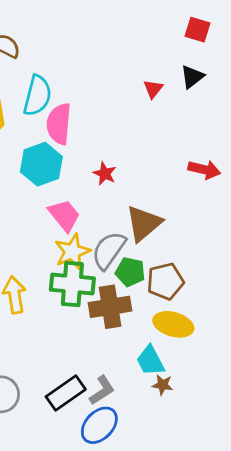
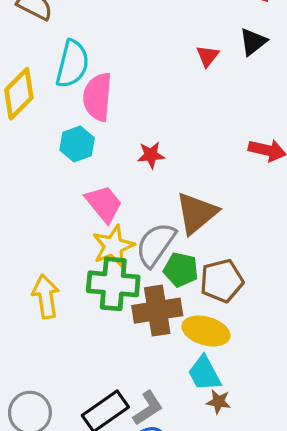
cyan hexagon: (41, 164) -> (77, 144), size x0.7
red star: (105, 174) -> (151, 155), turned -30
yellow ellipse: (173, 324) -> (206, 331), moved

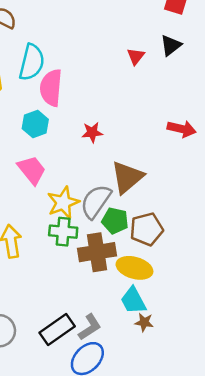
pink trapezoid: (104, 204) -> (32, 170), moved
green cross: (113, 284) -> (63, 232), size x0.7

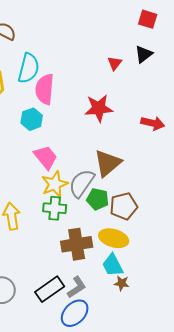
red star: (92, 132) -> (99, 108), moved, size x1.6
pink trapezoid: (32, 170) -> (46, 157), moved
brown cross: (97, 252) -> (77, 244), moved

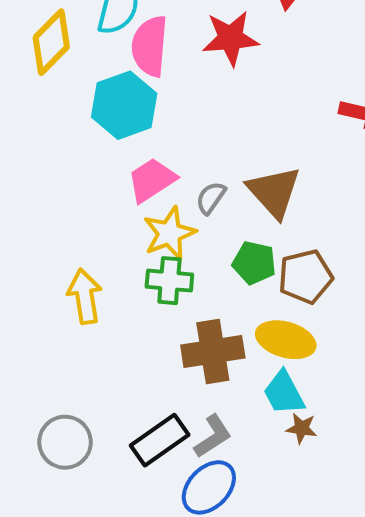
red star: (99, 108) -> (231, 38), moved
cyan hexagon: (32, 119) -> (124, 105), size x1.5
pink trapezoid: (46, 157) -> (152, 180), turned -84
brown triangle: (108, 163) -> (274, 192), turned -32
gray semicircle: (82, 183) -> (211, 198), moved, size x0.6

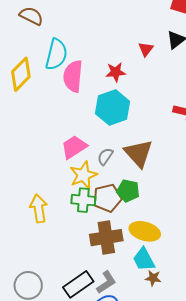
red star: (231, 38) -> (116, 72), size x0.7
cyan hexagon: (124, 105) -> (113, 107), moved
brown pentagon: (305, 277) -> (107, 198), moved

